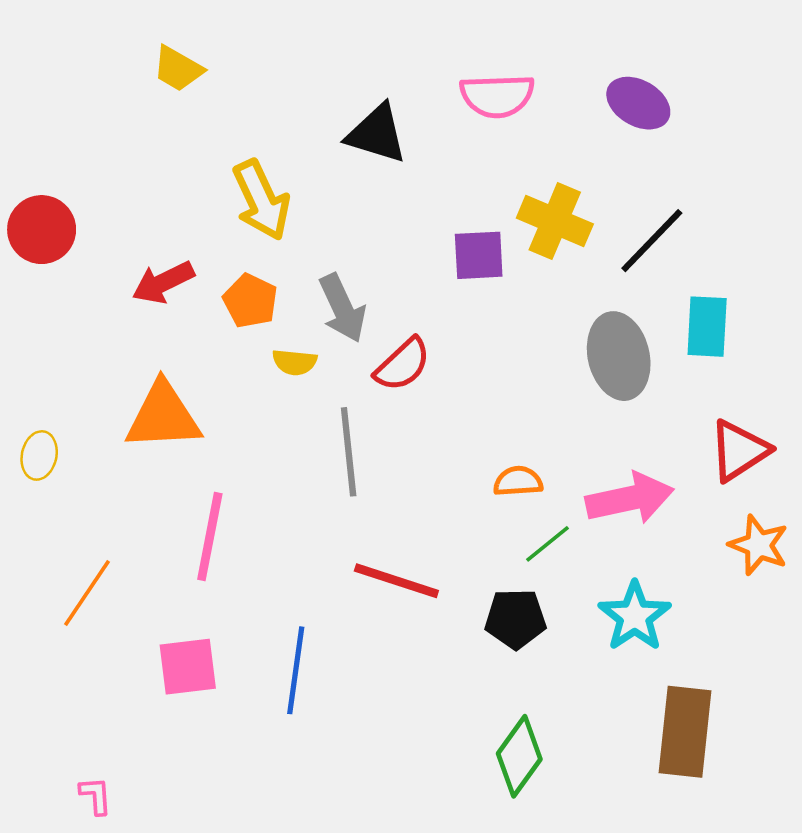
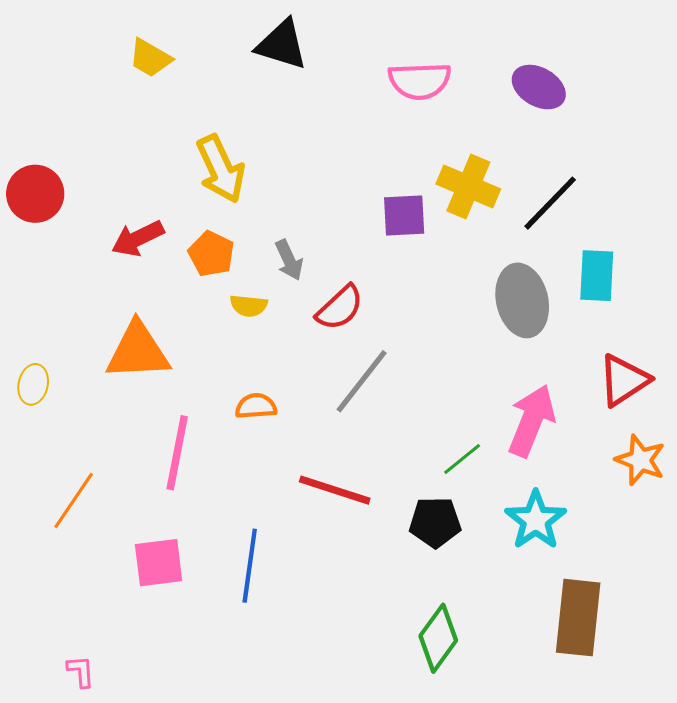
black triangle: (377, 134) -> (282, 45), moved
gray arrow: (342, 308) -> (289, 260), size x0.7
gray line: (349, 452) -> (362, 381), moved, turned 44
orange semicircle: (518, 481) -> (256, 406), moved
pink arrow: (630, 498) -> (532, 421), turned -56

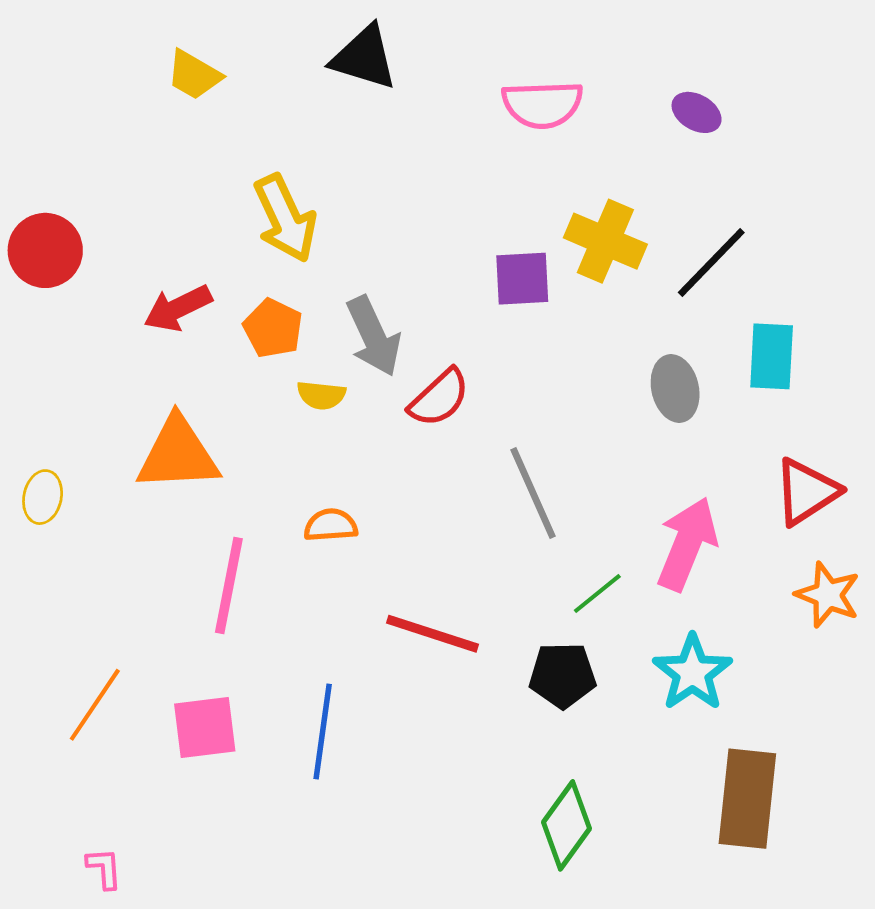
purple ellipse: (539, 87) -> (697, 112), size x0.7
gray arrow: (289, 260) -> (374, 336), size x1.5
gray ellipse: (522, 300) -> (675, 389), size x0.7
gray line: (362, 381) -> (533, 493), moved, turned -62
orange line: (74, 500) -> (95, 705), moved

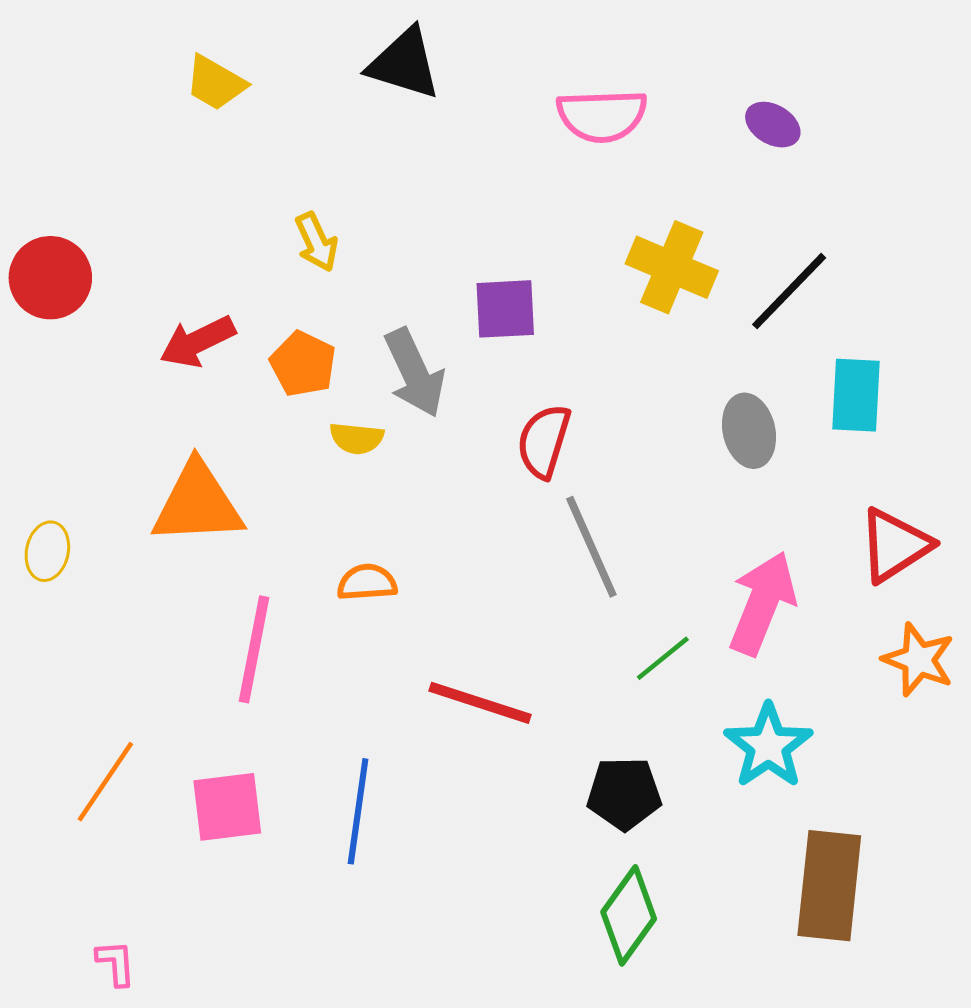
yellow arrow: (285, 218) -> (316, 242), size x0.6
purple square: (522, 279) -> (505, 309), moved
red semicircle: (439, 398) -> (544, 441), moved, turned 150
black pentagon: (563, 675) -> (624, 793), moved

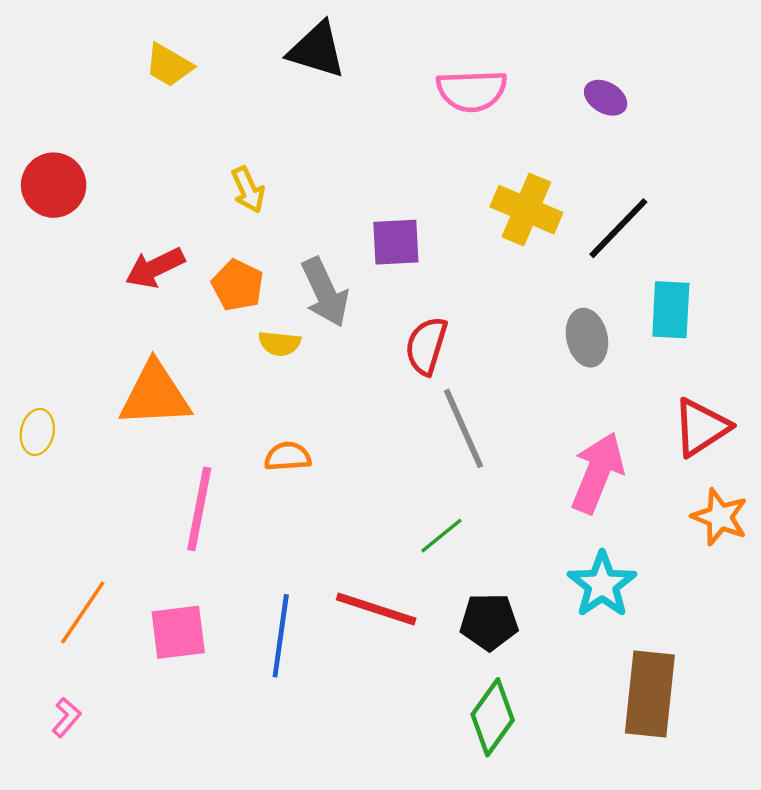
red circle: (50, 278) -> (54, 185), moved
green line: (663, 658) -> (441, 536), moved
red line: (480, 703) -> (376, 609), moved
pink L-shape: (116, 963) -> (66, 717), moved, turned 45

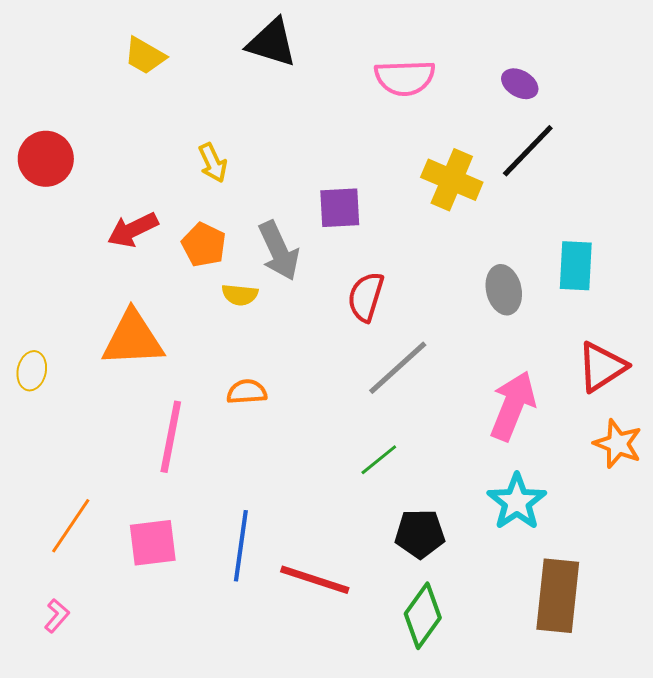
black line: (618, 228) -> (528, 151), moved
gray line: (464, 428) -> (398, 368), turned 72
red line: (376, 609) -> (315, 580), moved

